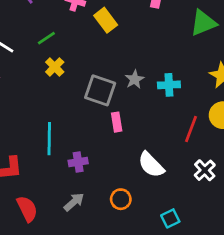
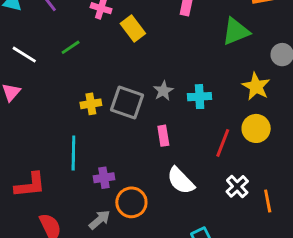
yellow cross: (55, 67) -> (91, 104), moved, turned 36
pink rectangle: (117, 122) -> (163, 136), moved
orange circle: (121, 199) -> (131, 202), moved, size x1.4

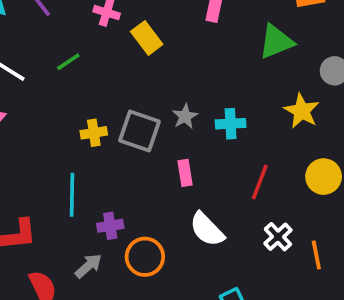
yellow circle: (256, 128) -> (324, 177), moved
gray arrow: (100, 220) -> (88, 266), moved

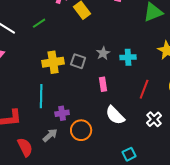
gray square: (139, 131) -> (78, 61), size x0.7
yellow cross: (94, 133) -> (53, 62), size x1.5

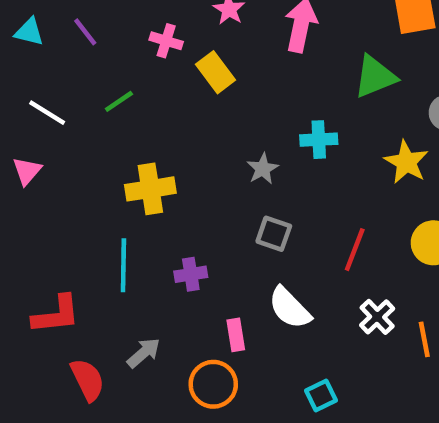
cyan cross: (128, 57) -> (319, 140), moved
gray square: (78, 61) -> (274, 234), moved
pink rectangle: (103, 84) -> (236, 335), moved
purple cross: (62, 113) -> (191, 274), moved
orange circle: (81, 130) -> (213, 384), moved

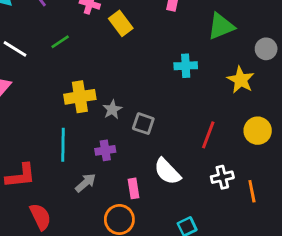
gray star: (263, 169) -> (112, 109), moved
gray square: (274, 234) -> (143, 124), moved
white cross: (377, 317) -> (222, 177), turned 30
gray arrow: (144, 353) -> (86, 183), moved

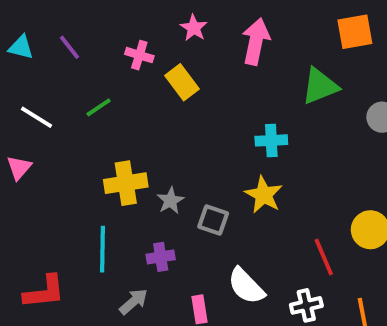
yellow star: (241, 80) -> (264, 195), moved
red line: (208, 135) -> (324, 257), moved, turned -44
white cross: (222, 177) -> (306, 305), moved

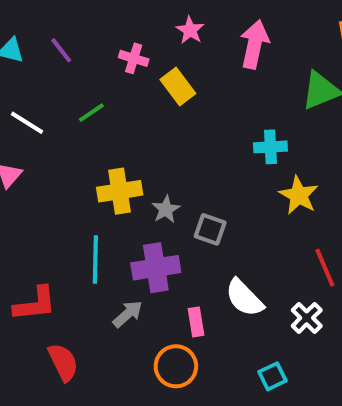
yellow star: (264, 195) -> (299, 195), moved
purple cross: (161, 257) -> (156, 268), size x1.6
white cross: (306, 305) -> (307, 318), turned -32

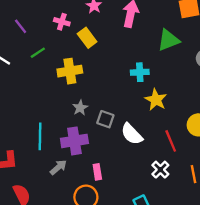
purple line: (61, 50) -> (21, 26), moved
yellow cross: (120, 191) -> (70, 71), moved
white semicircle: (244, 298) -> (132, 134), moved

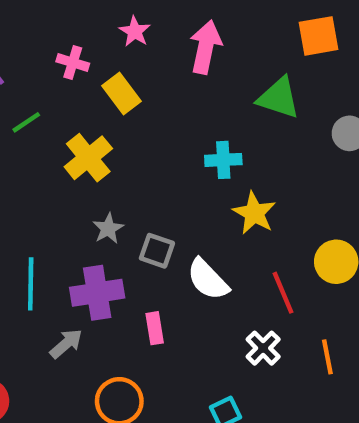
green triangle: (168, 40) -> (279, 98), turned 40
yellow cross: (70, 71) -> (88, 158), turned -30
pink rectangle: (97, 172) -> (155, 328), moved

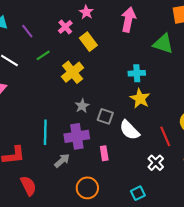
pink star: (135, 32) -> (86, 12), moved
pink cross: (73, 63) -> (65, 27), turned 32
yellow star: (254, 213) -> (140, 98), moved

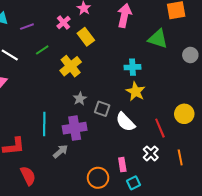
purple line: (27, 31) -> (27, 27), turned -72
pink rectangle: (104, 153) -> (122, 165), moved
orange circle: (87, 188) -> (98, 178), moved

